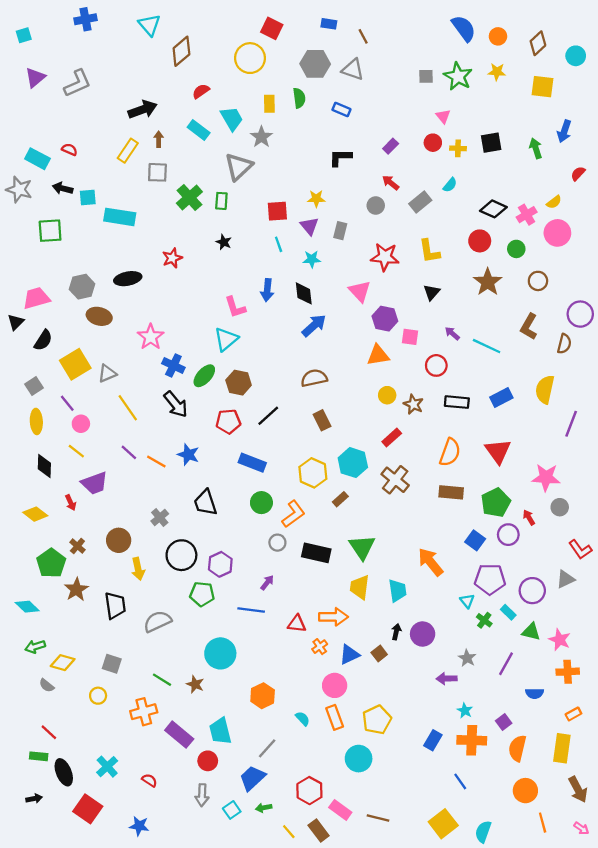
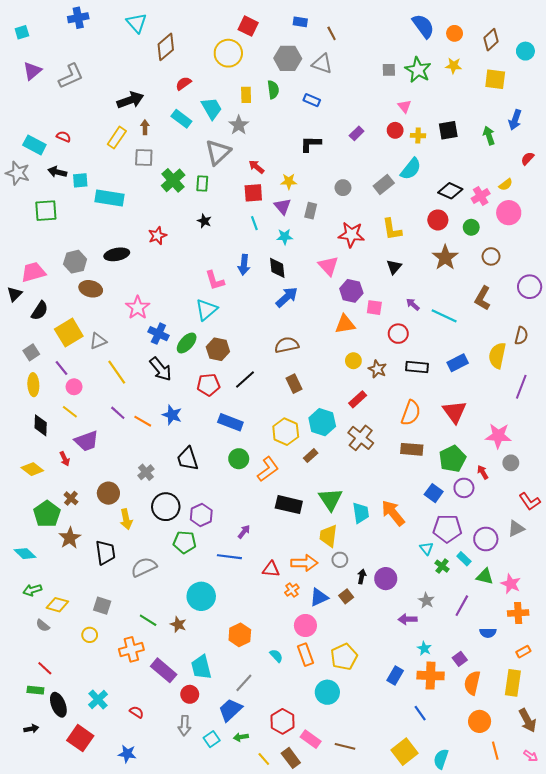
red arrow: (391, 183) -> (256, 167), moved
cyan semicircle: (450, 185) -> (411, 169), size x1.6
brown semicircle: (564, 344) -> (521, 336), moved
gray circle: (277, 543) -> (340, 560), moved
cyan trapezoid: (397, 591) -> (361, 513), moved

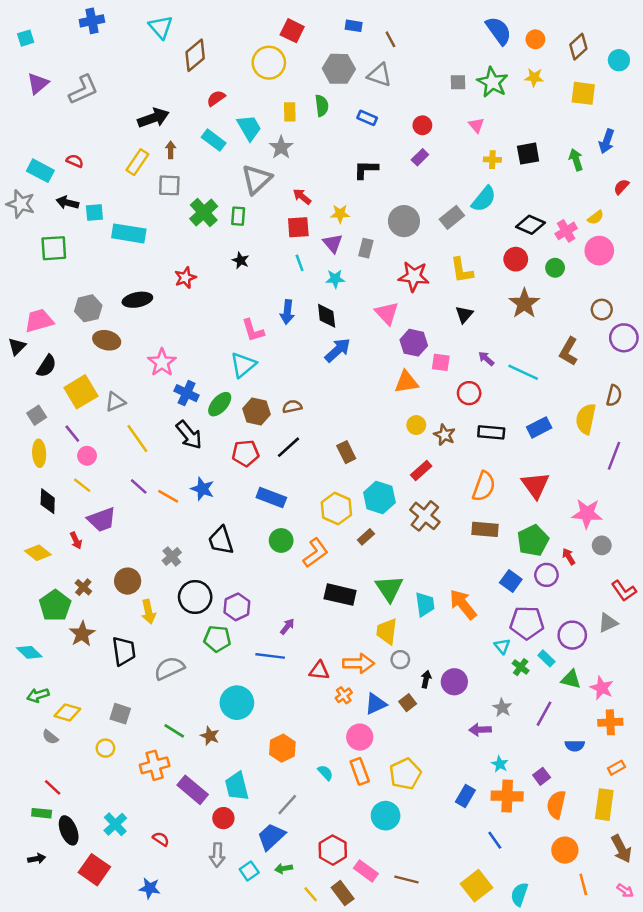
red circle: (395, 130) -> (422, 125), moved
gray circle: (343, 188) -> (404, 221), size x1.6
brown circle: (491, 256) -> (602, 310), moved
brown semicircle: (287, 345) -> (292, 407), moved, size x0.7

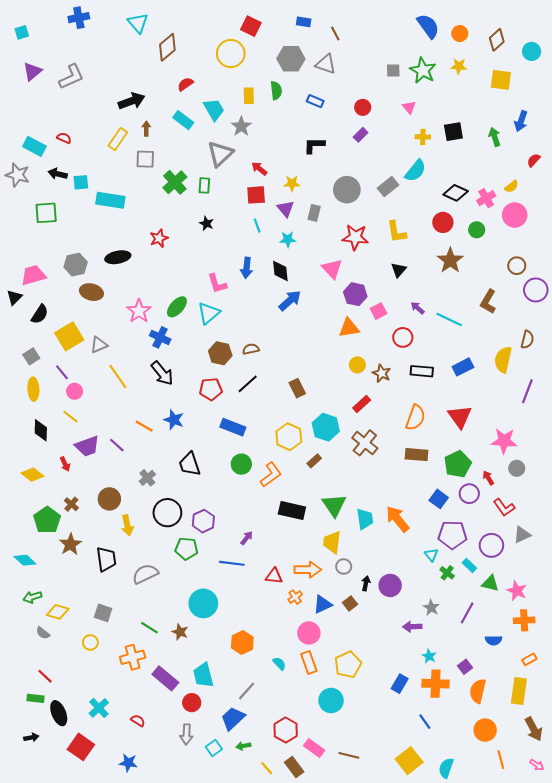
pink square: (441, 362) -> (379, 311), turned -35
green ellipse: (220, 404) -> (177, 307), moved
purple line: (139, 486) -> (117, 445), moved
red L-shape: (624, 591) -> (504, 507), moved

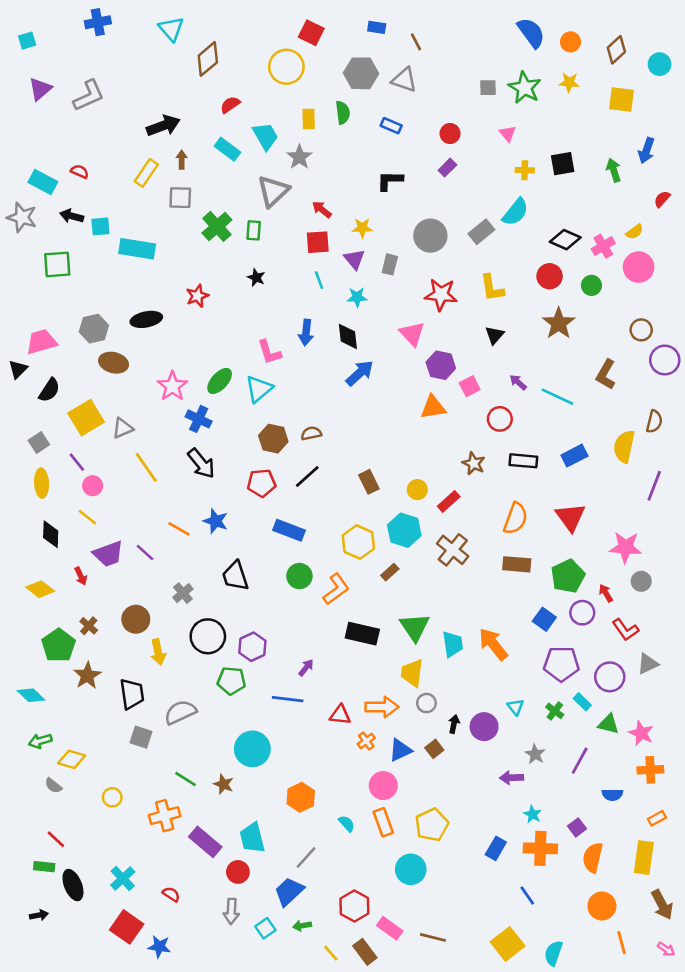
yellow circle: (357, 365) -> (417, 490), moved
cyan triangle: (431, 555) -> (515, 707), moved
gray square: (103, 613) -> (141, 737), moved
red square: (81, 747) -> (127, 927), moved

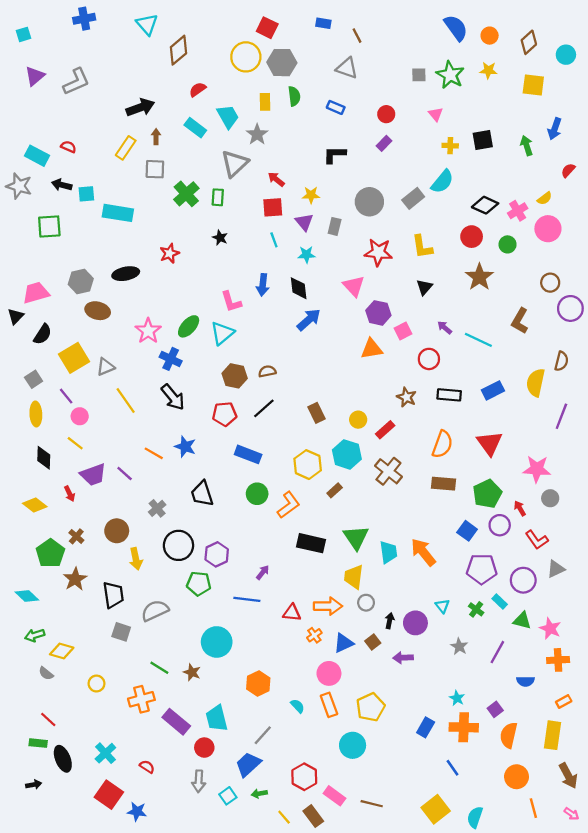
gray hexagon: (361, 73) -> (282, 63), moved
purple arrow: (512, 778) -> (403, 658), moved

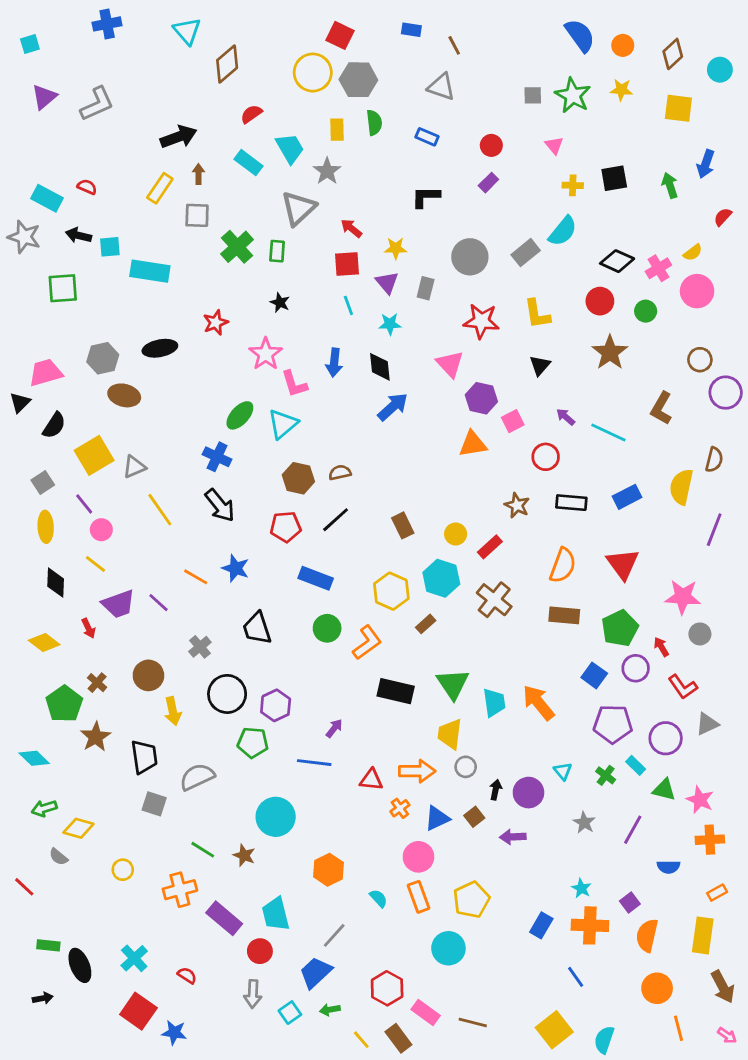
pink star: (148, 331) -> (266, 354), moved
red line: (48, 719) -> (24, 887), moved

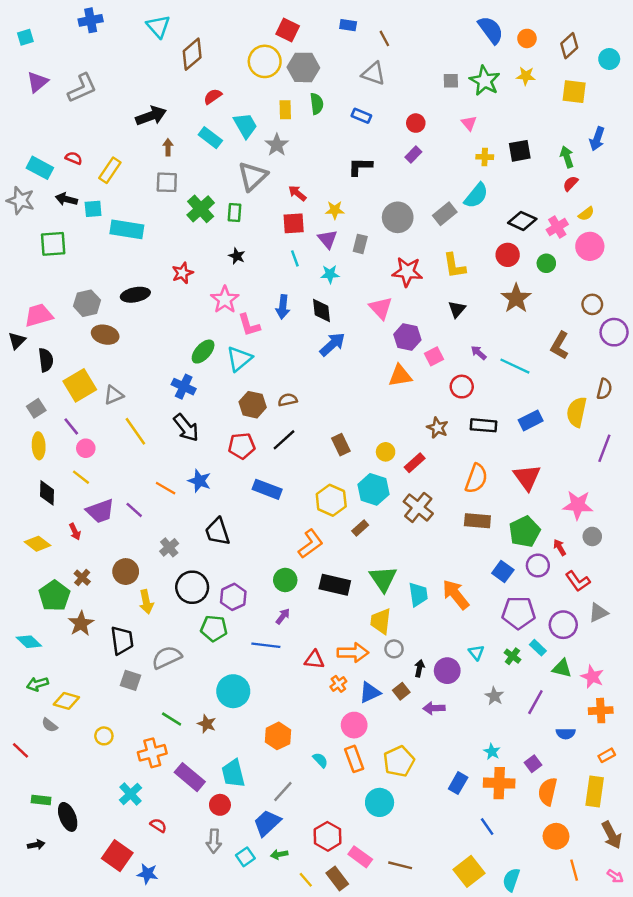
yellow rectangle: (160, 188) -> (110, 170), moved
red semicircle: (723, 217) -> (571, 184), moved
black semicircle: (54, 425) -> (46, 360), turned -40
green circle: (327, 628) -> (285, 580), moved
cyan cross: (134, 958) -> (131, 794), moved

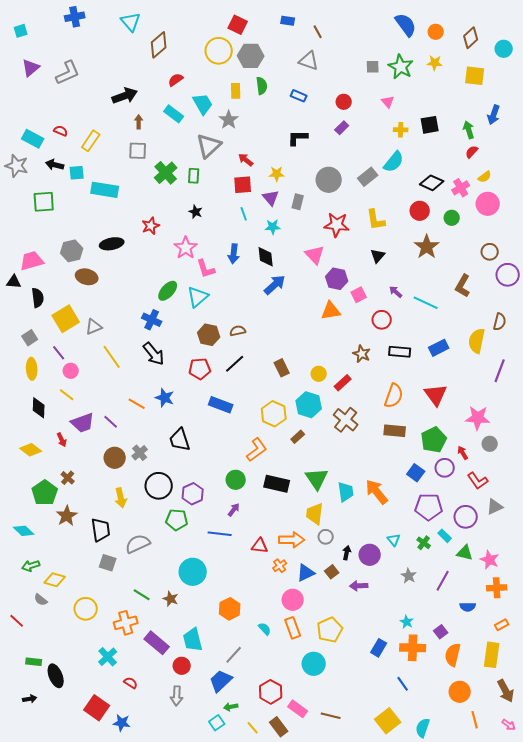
black triangle: (17, 341) -> (14, 282), turned 49
brown circle: (126, 572) -> (115, 458), moved
yellow circle: (104, 736) -> (86, 609), size x1.5
cyan square: (245, 857) -> (217, 723), moved

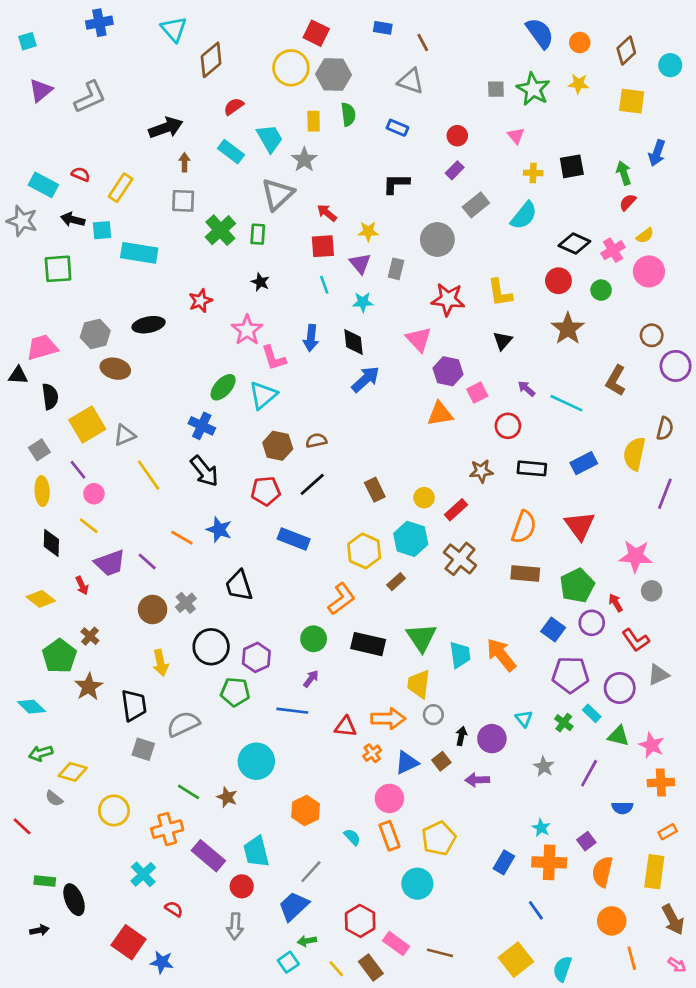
gray rectangle: (368, 177) -> (476, 205), moved
brown star: (362, 354) -> (481, 471), turned -30

